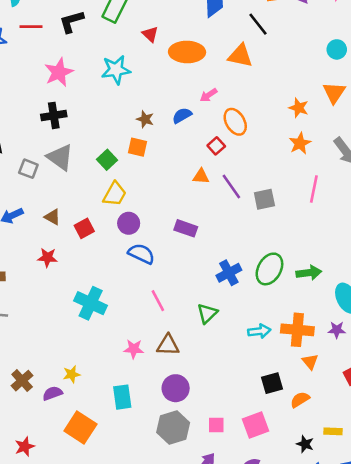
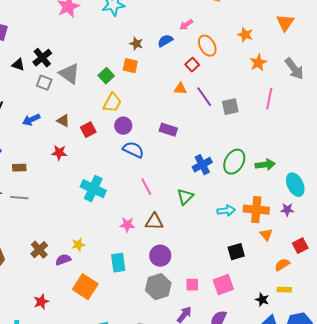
orange star: (299, 108) -> (245, 35), moved
black cross: (54, 115) -> (42, 58), moved, turned -30
orange semicircle: (300, 400) -> (282, 265), moved

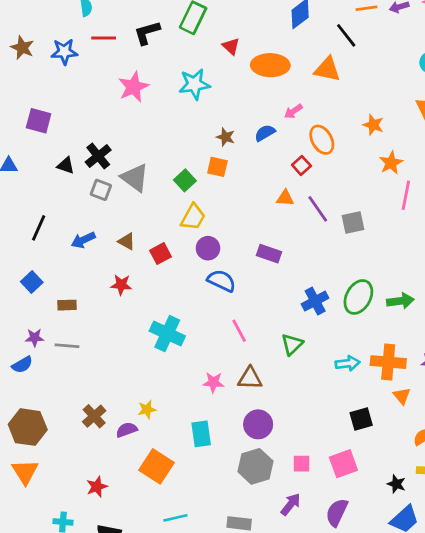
pink line: (269, 99) -> (406, 195), moved

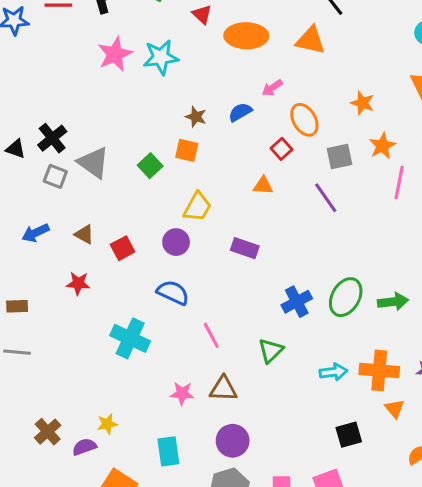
pink star: (133, 87) -> (115, 54), moved
purple line: (318, 209) -> (326, 198), moved
yellow trapezoid: (193, 217) -> (197, 207), moved
gray square: (353, 222) -> (340, 156), moved
blue semicircle: (222, 281) -> (173, 292), moved

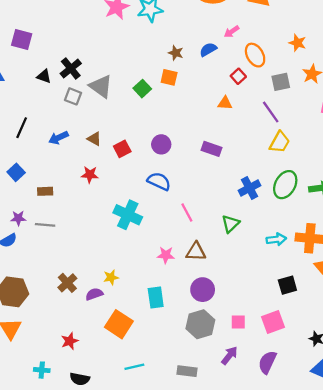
yellow trapezoid: (197, 207) -> (280, 142), moved

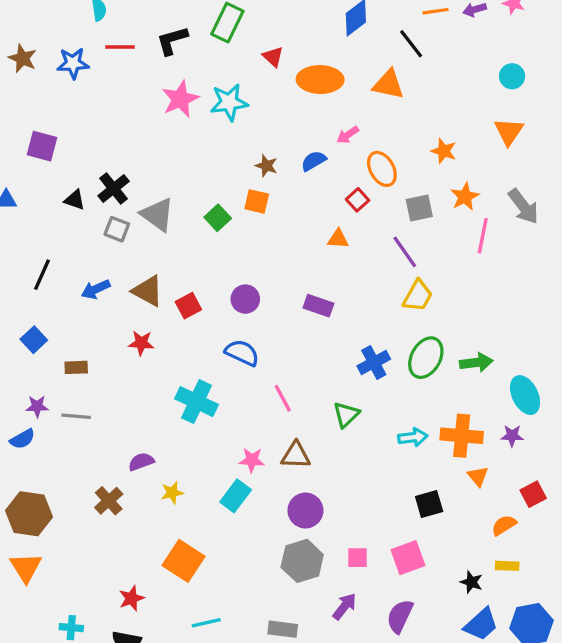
brown triangle: (94, 139) -> (148, 291), size x1.5
purple semicircle: (94, 294) -> (141, 462), moved
cyan rectangle: (156, 297) -> (236, 496), moved, turned 45
red star: (70, 341) -> (131, 598), moved

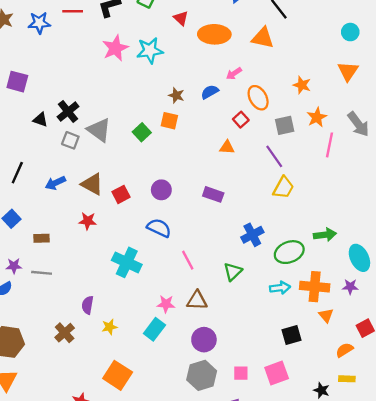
green ellipse: (426, 358) -> (289, 252), moved, turned 40
purple semicircle: (141, 462) -> (88, 305), turned -60

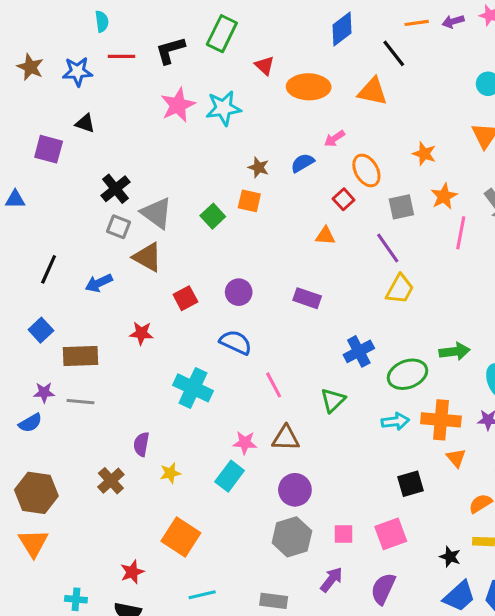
black triangle: (40, 120) -> (85, 123), moved
brown triangle: (92, 184) -> (147, 257), moved
brown rectangle: (42, 238) -> (81, 356), size x1.6

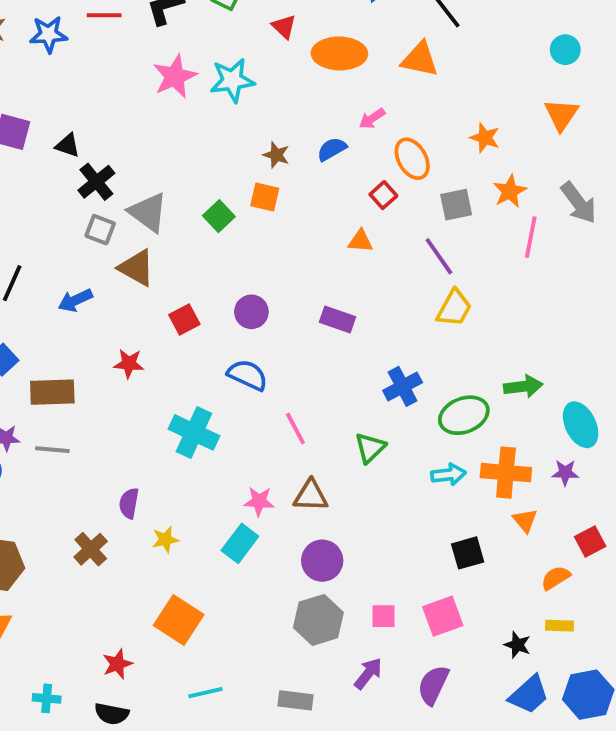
black triangle: (85, 123) -> (68, 145), moved

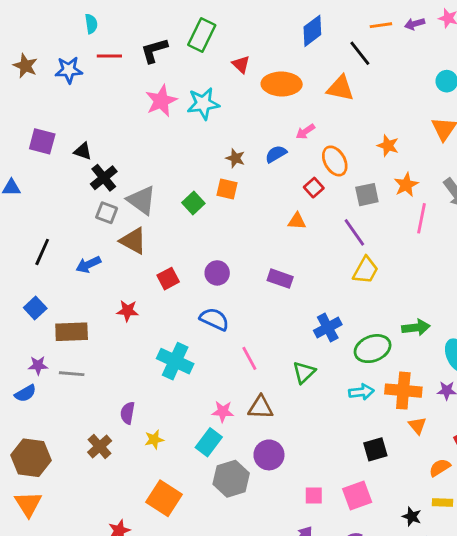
gray hexagon: (318, 620) -> (231, 479), moved

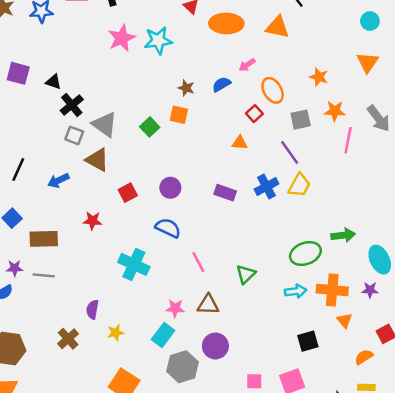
orange star: (406, 185) -> (335, 111), turned 30
blue cross: (328, 328) -> (267, 187), moved

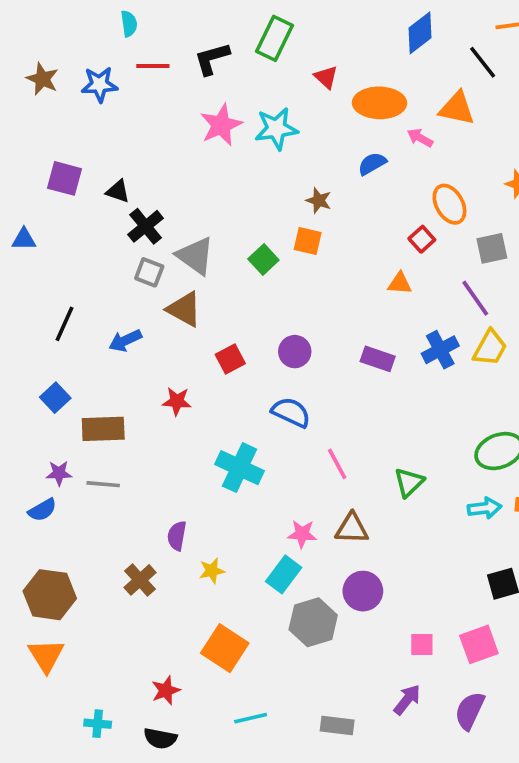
pink arrow: (247, 65) -> (420, 138), moved, turned 63
blue semicircle: (221, 84) -> (372, 164), moved

